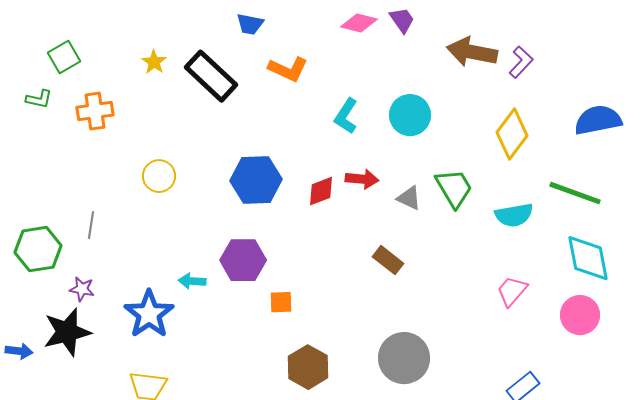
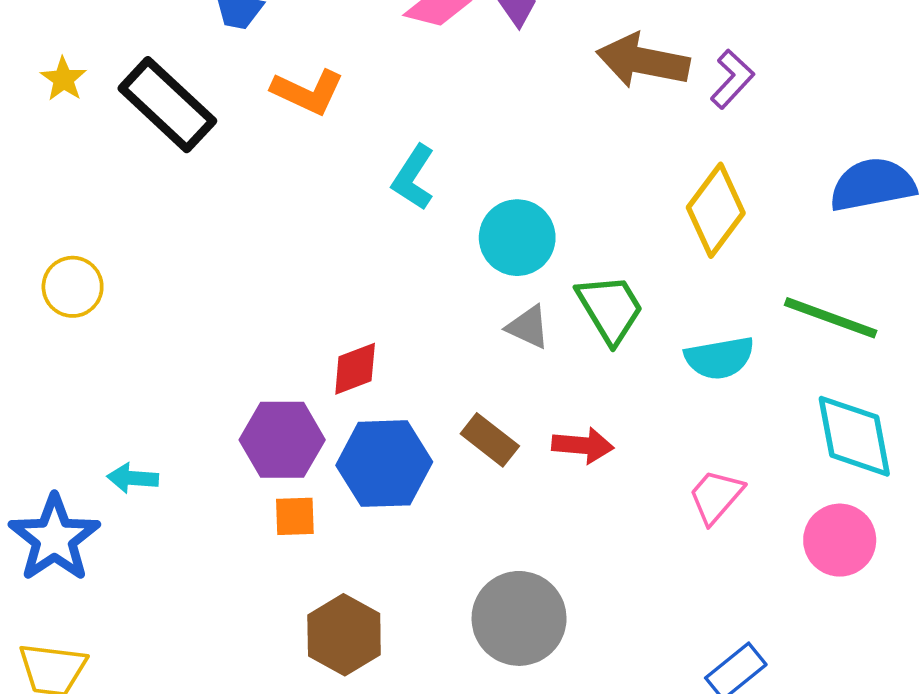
cyan circle: (410, 115) -> (517, 238), moved
red arrow: (362, 179) -> (583, 445), moved
blue hexagon: (256, 180) -> (384, 464), moved
red diamond: (321, 191) -> (355, 369), moved
purple hexagon: (243, 260) -> (282, 440), moved

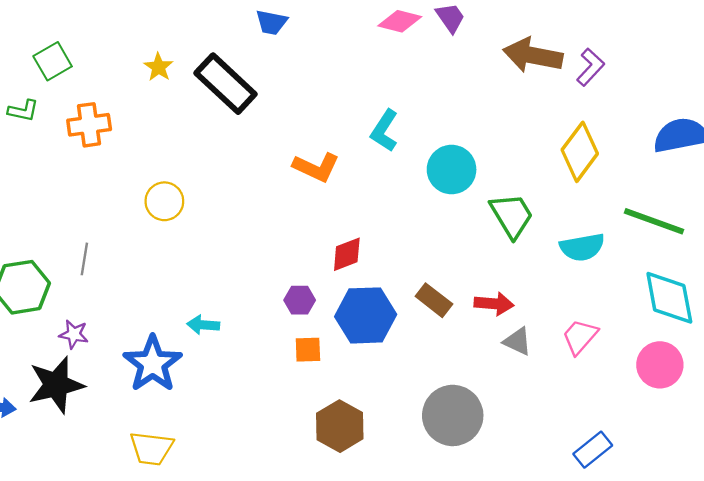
orange L-shape: (308, 92) -> (316, 167), moved
gray triangle: (528, 327) -> (517, 341), moved
purple hexagon: (282, 440) -> (300, 300), size x0.6

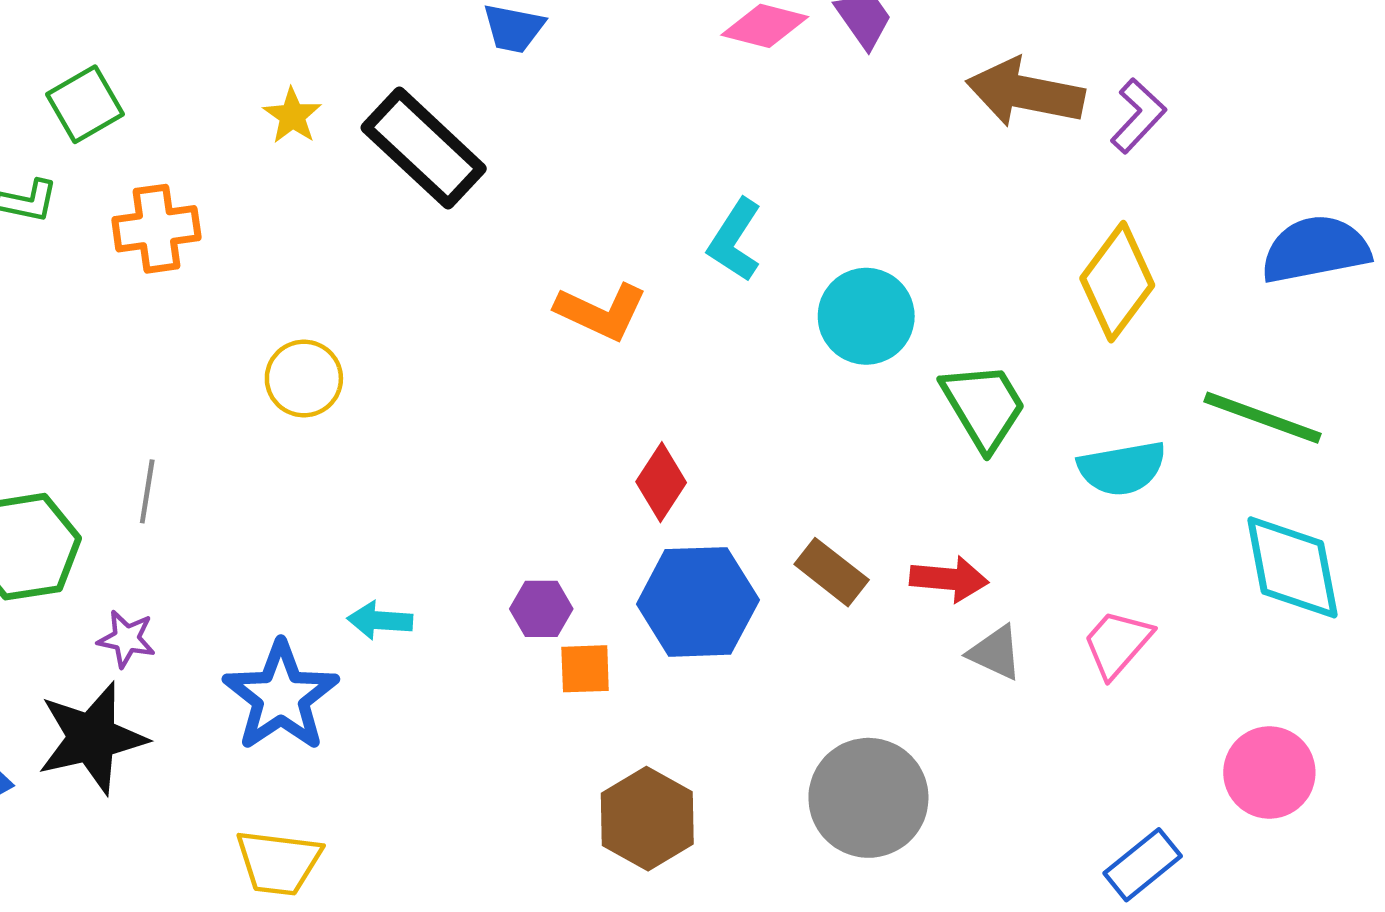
red diamond: (347, 254) -> (661, 482), turned -36
purple hexagon: (300, 300) -> (541, 609), moved
pink circle: (660, 365) -> (1269, 772), moved

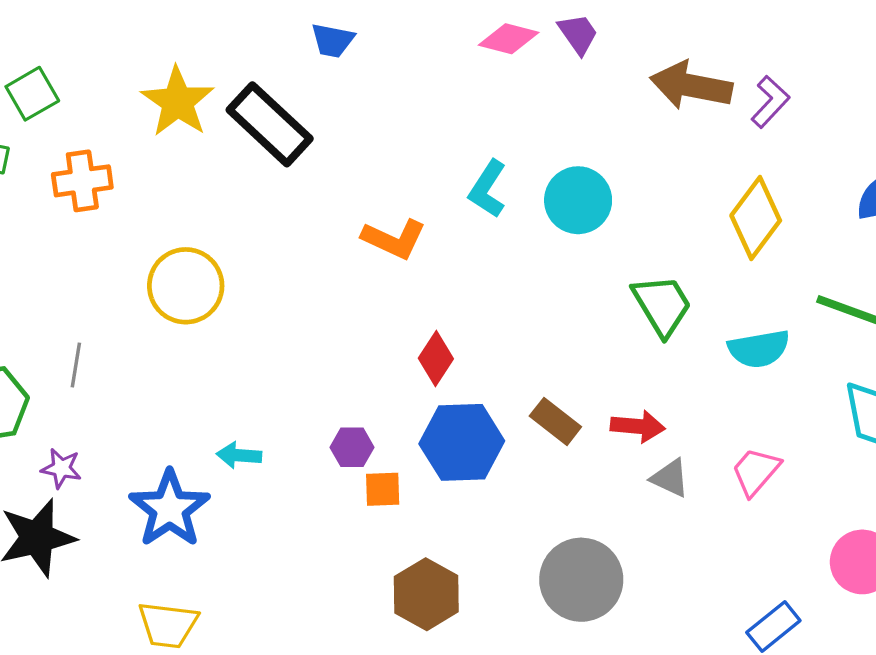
yellow star: (292, 116) -> (178, 102), size x1.8
cyan circle: (866, 316) -> (578, 200), moved
yellow circle: (304, 378) -> (186, 286), size x1.4

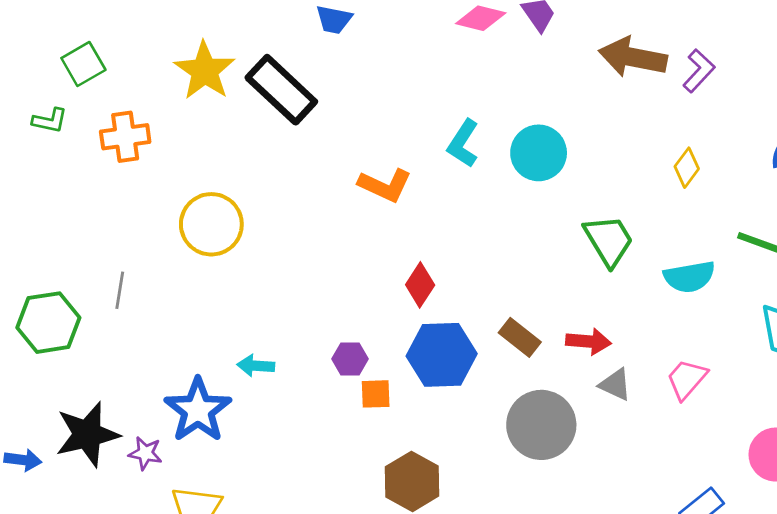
yellow diamond: (756, 218) -> (687, 168), size x0.6
purple star: (61, 468) -> (145, 453), moved
gray circle: (581, 580) -> (541, 425), moved

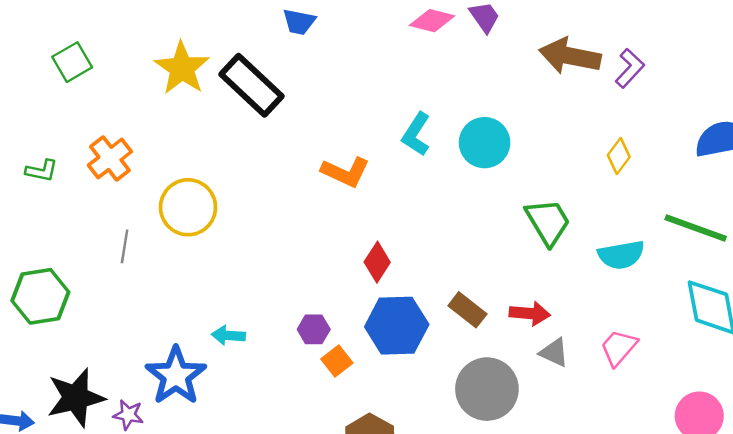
green L-shape: (50, 121) -> (42, 171), moved
orange cross: (125, 137) -> (110, 158), moved, turned -30
gray line: (120, 290) -> (125, 246), moved
orange square: (376, 394) -> (337, 361), turned -36

